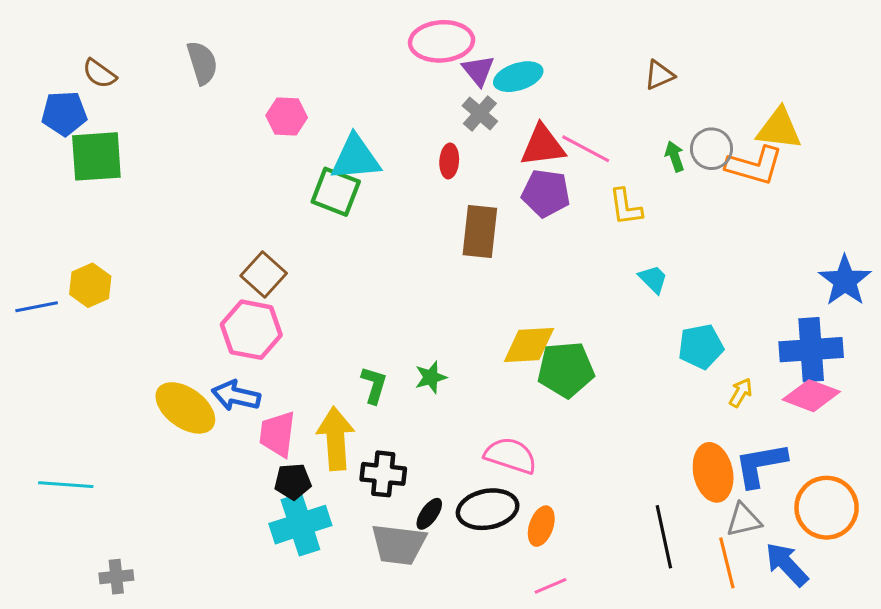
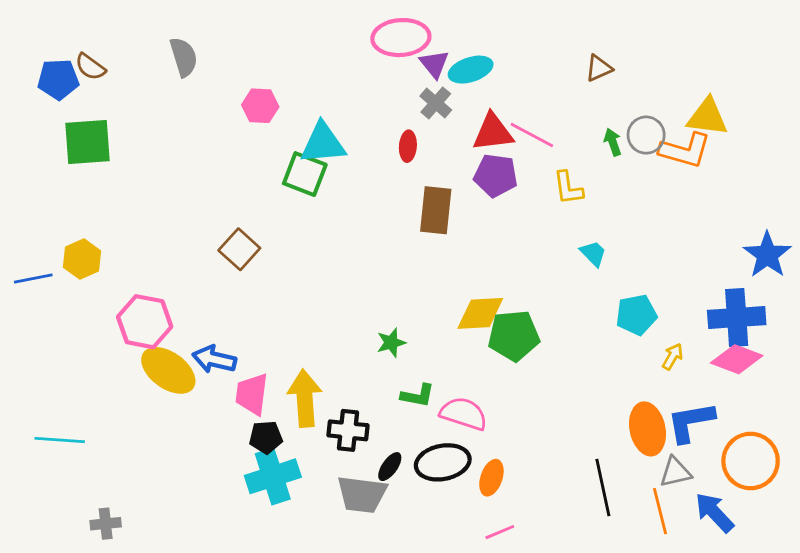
blue pentagon: (64, 113) -> (58, 79), moved
pink hexagon: (251, 330) -> (145, 322), moved
green L-shape: (374, 385) -> (418, 396), moved, turned 84

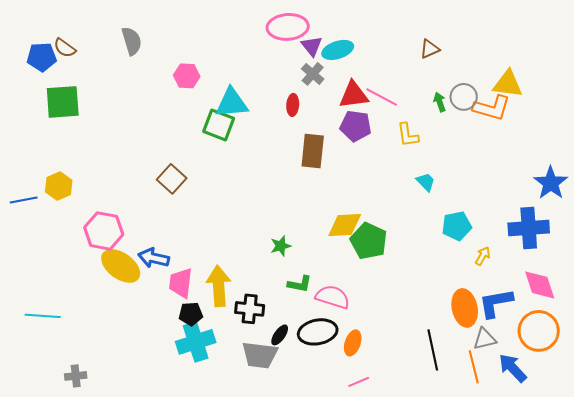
green pentagon: (514, 336) -> (369, 241), turned 30
pink diamond: (737, 359) -> (540, 285), moved, turned 51

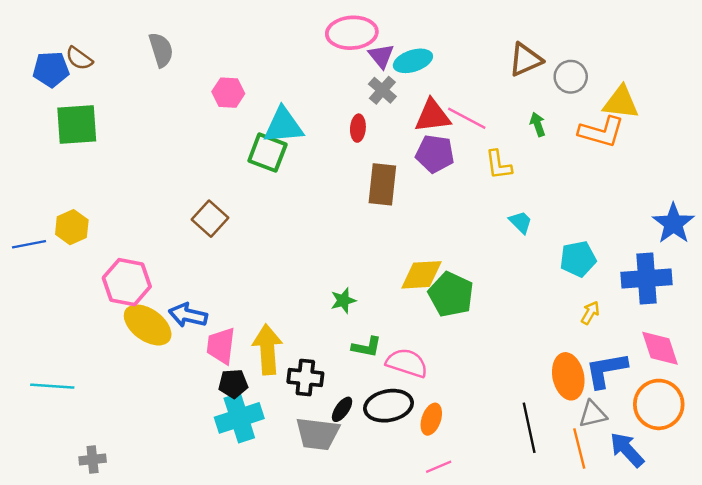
brown triangle: (430, 49) -> (525, 60), size x1.4
gray circle: (464, 97) -> (571, 77), moved
cyan pentagon: (457, 226) -> (578, 259), moved

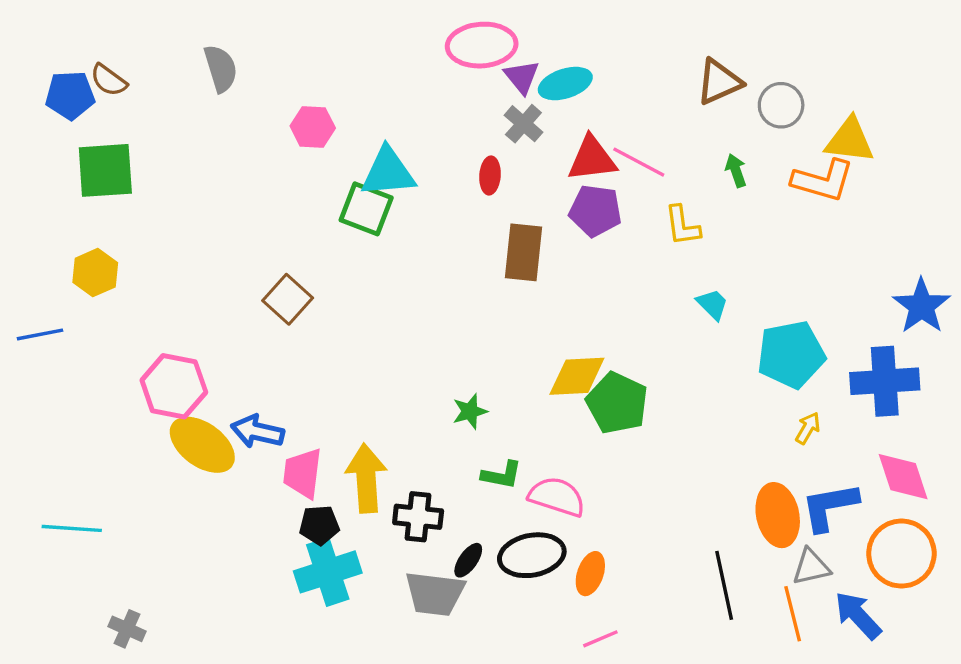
yellow hexagon: (72, 227) -> (95, 273), moved
cyan pentagon: (578, 259) -> (791, 354), size x1.4
gray cross: (93, 459) -> (127, 629), turned 30

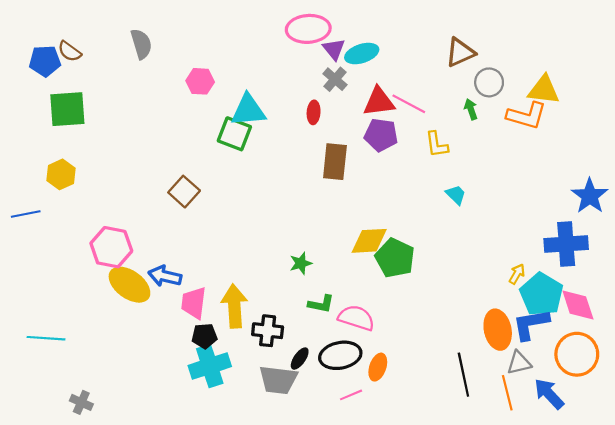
gray circle: (781, 105) -> (489, 82), moved
cyan pentagon: (791, 354) -> (542, 294), moved, turned -30
pink line: (600, 639) -> (351, 395), moved

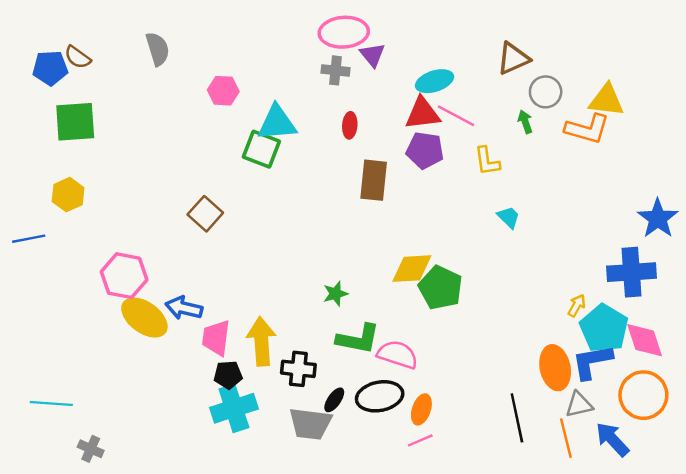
cyan ellipse: (362, 54) -> (435, 81), moved
gray cross: (335, 79) -> (335, 70), moved, turned -35
green L-shape: (321, 304) -> (358, 339), size x1.5
cyan line: (46, 338) -> (51, 403), moved
pink line: (351, 395) -> (420, 440), moved

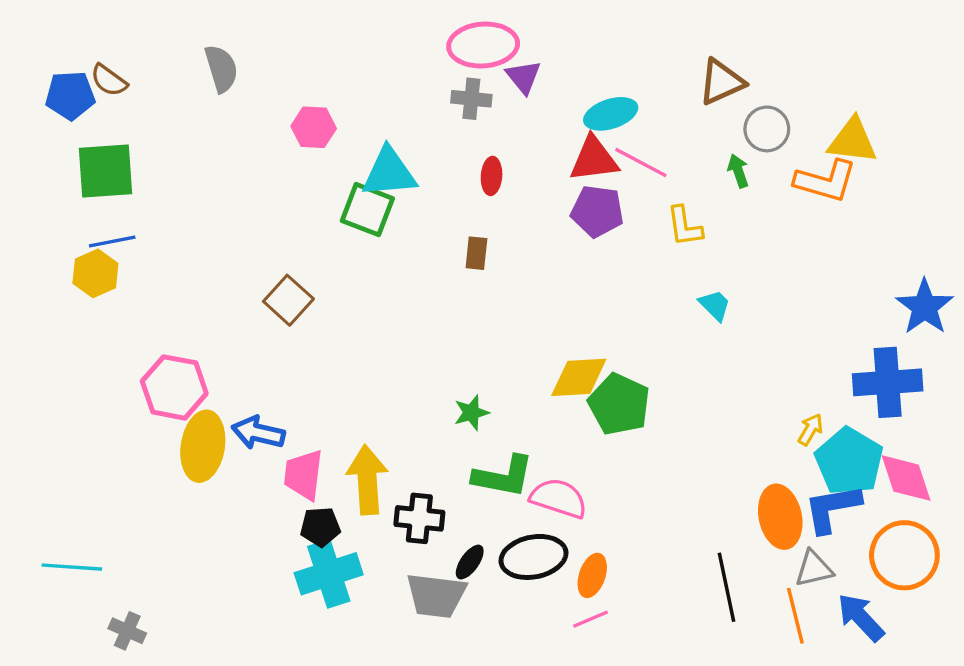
brown rectangle: (374, 180) -> (476, 253), moved, size x0.6
blue line: (29, 239) -> (112, 241), moved
yellow ellipse: (144, 318) -> (203, 446), turned 63

